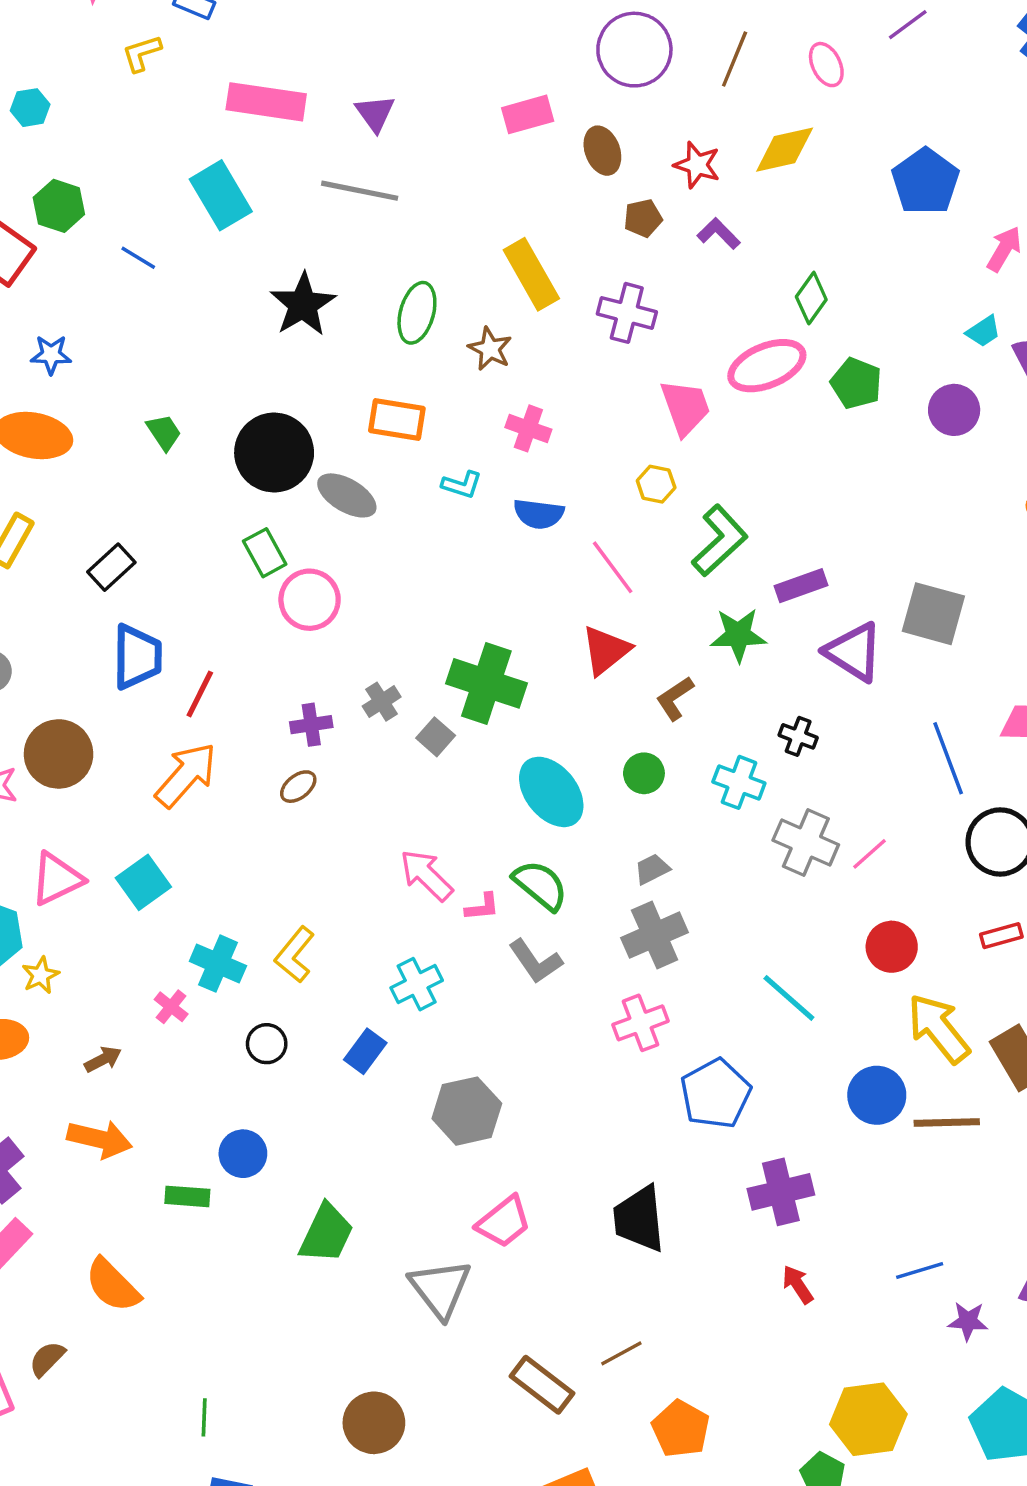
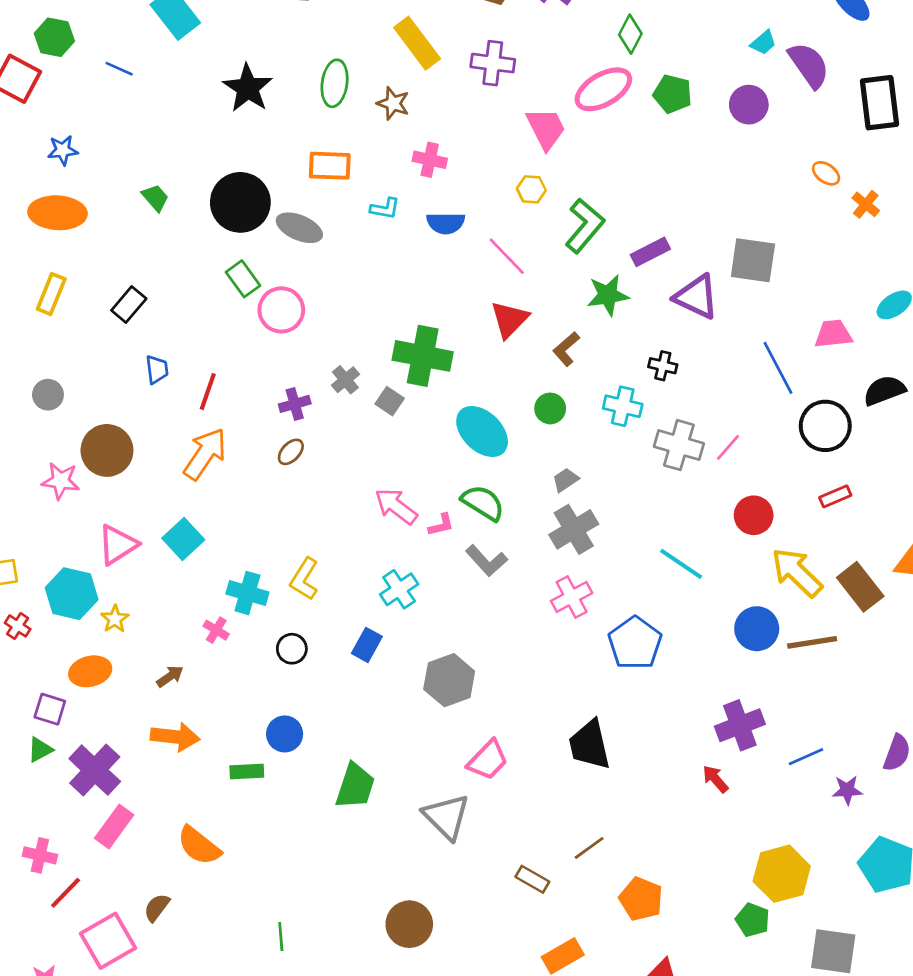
blue trapezoid: (137, 657) -> (157, 369), size x0.6
purple cross: (781, 1192) -> (740, 725), moved
brown rectangle: (542, 1385) -> (532, 879), size x0.7

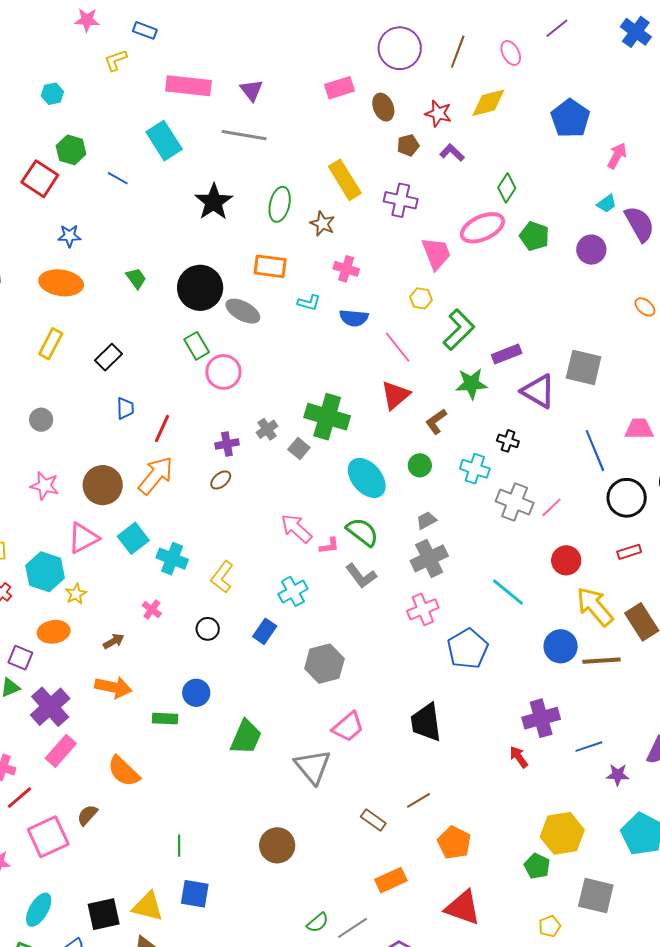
brown circle: (107, 450) -> (103, 485), moved
cyan cross: (247, 593) -> (172, 559), moved

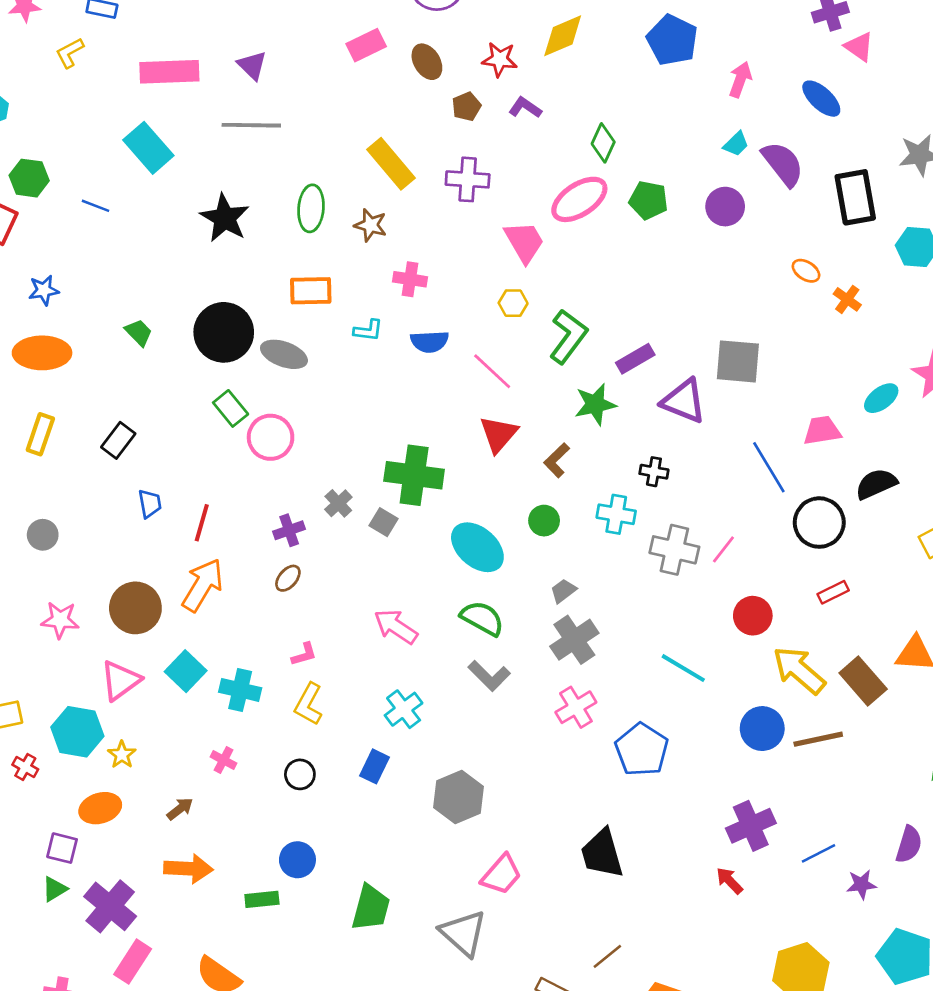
pink L-shape: (329, 546) -> (304, 654), moved

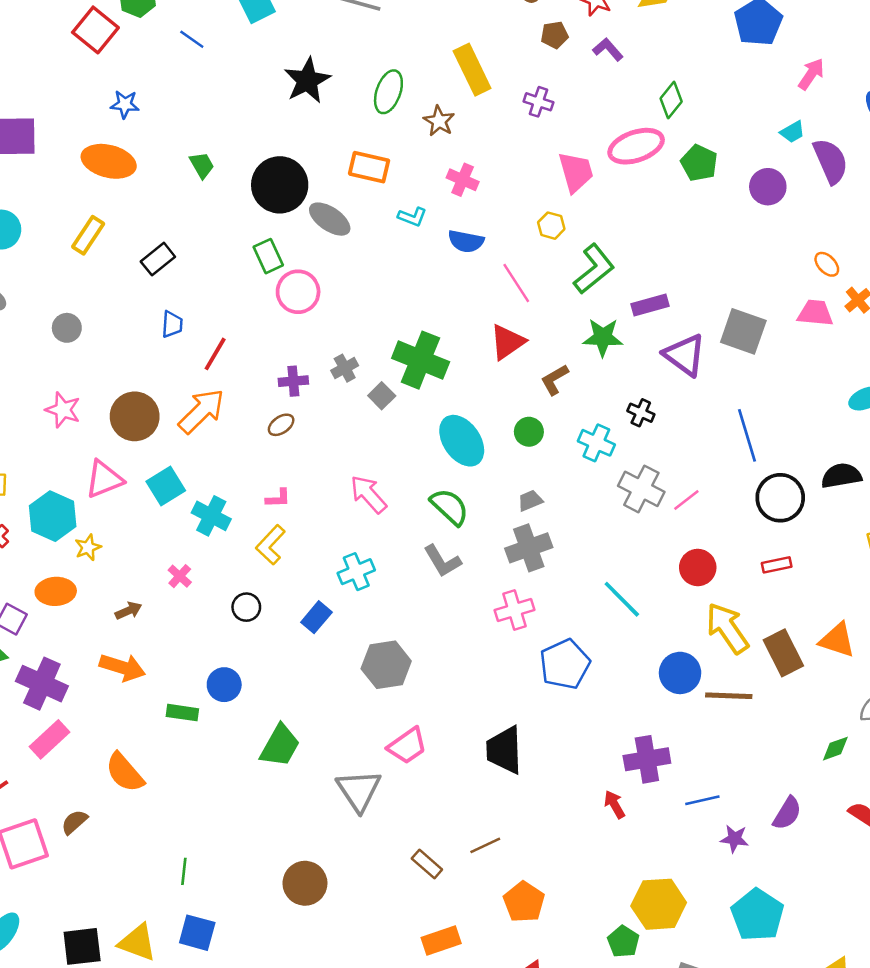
purple cross: (468, 179) -> (538, 102), size x0.7
pink trapezoid: (822, 430) -> (815, 313), moved
purple cross: (110, 906) -> (42, 684), turned -30

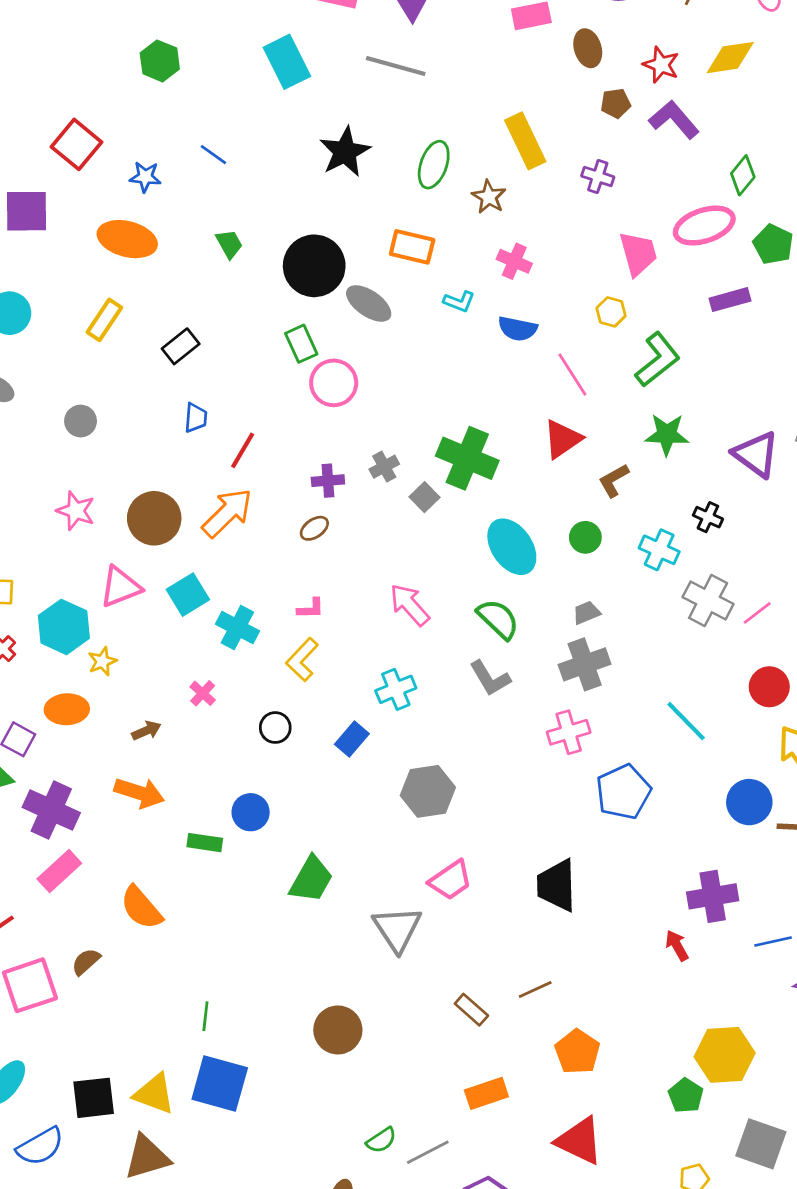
red square: (95, 30) -> (76, 144), moved
blue line: (192, 39) -> (213, 155), moved
purple L-shape: (608, 49) -> (674, 120), size x1.5
purple rectangle: (650, 305) -> (730, 300), moved
blue square: (197, 933) -> (220, 1083), size x1.4

